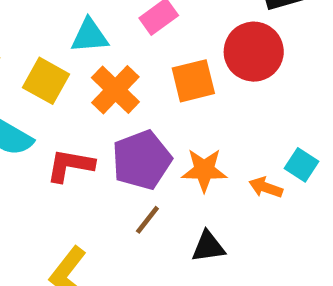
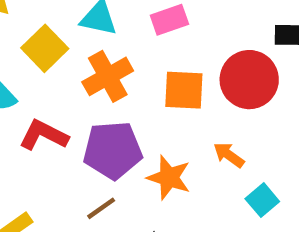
orange arrow: (266, 187) -> (229, 155), moved

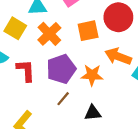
red L-shape: (44, 135) -> (26, 71), turned 75
orange arrow: (229, 155) -> (118, 56), size x1.6

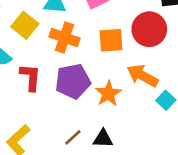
orange cross: (49, 34) -> (65, 38), turned -35
orange star: (92, 75) -> (108, 94), turned 30
brown line: (63, 99) -> (73, 137), moved

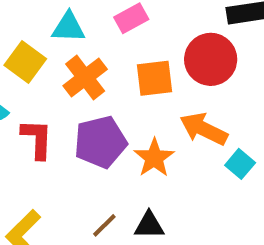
orange cross: (65, 38) -> (85, 78), turned 36

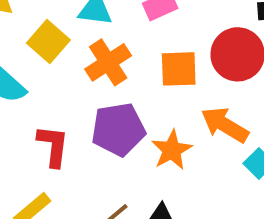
red L-shape: (37, 139) -> (53, 146), moved

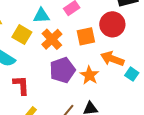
red L-shape: (53, 146) -> (21, 85), moved

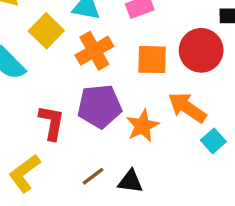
red L-shape: (21, 85) -> (52, 122), moved

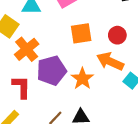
red circle: (201, 50) -> (117, 35), moved, size x0.6
orange cross: (94, 51) -> (27, 49), moved

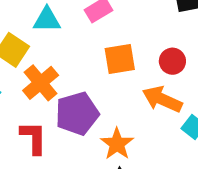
orange star: (82, 79) -> (117, 144), moved

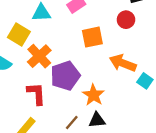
red circle: (172, 61) -> (126, 20), moved

